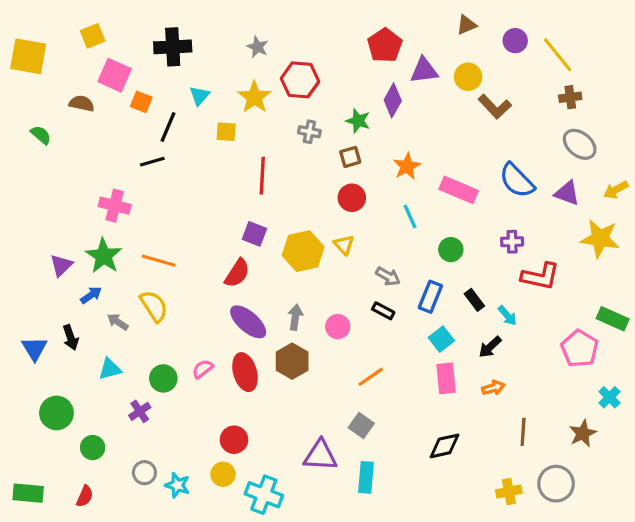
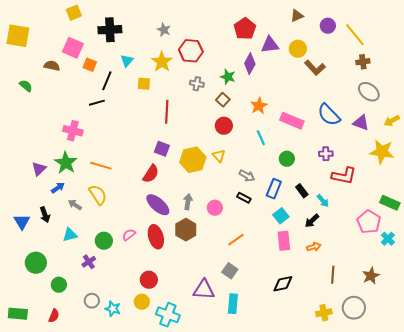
yellow square: (93, 36) -> (74, 13), moved
brown square: (350, 157) -> (223, 100), turned -32
cyan cross: (609, 397) -> (388, 239), moved

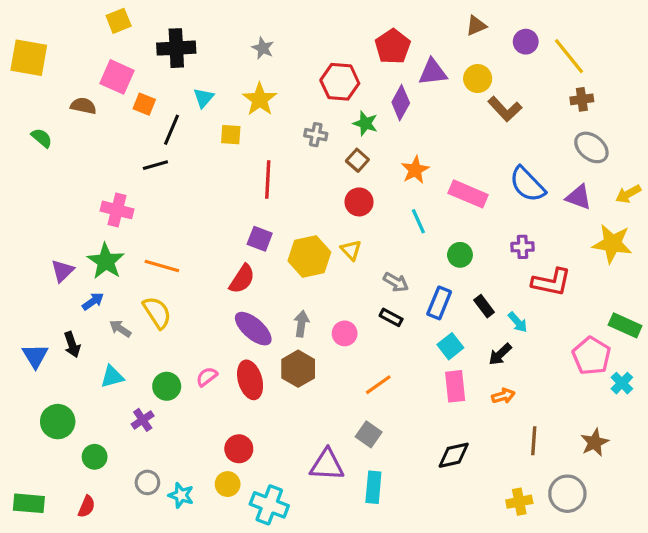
red hexagon: (191, 51) -> (340, 82), moved

